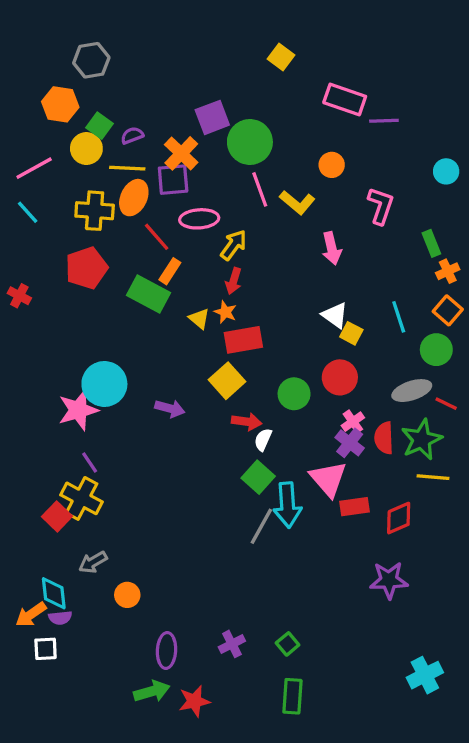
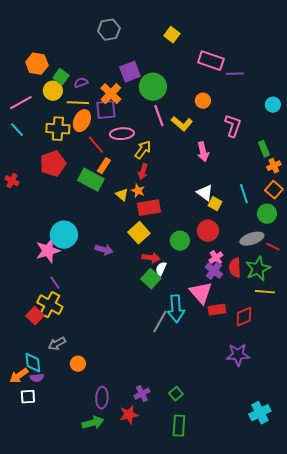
gray hexagon: (91, 60) -> (109, 30), moved
green square: (258, 477) -> (151, 279), moved
red star: (194, 701) -> (129, 415), moved

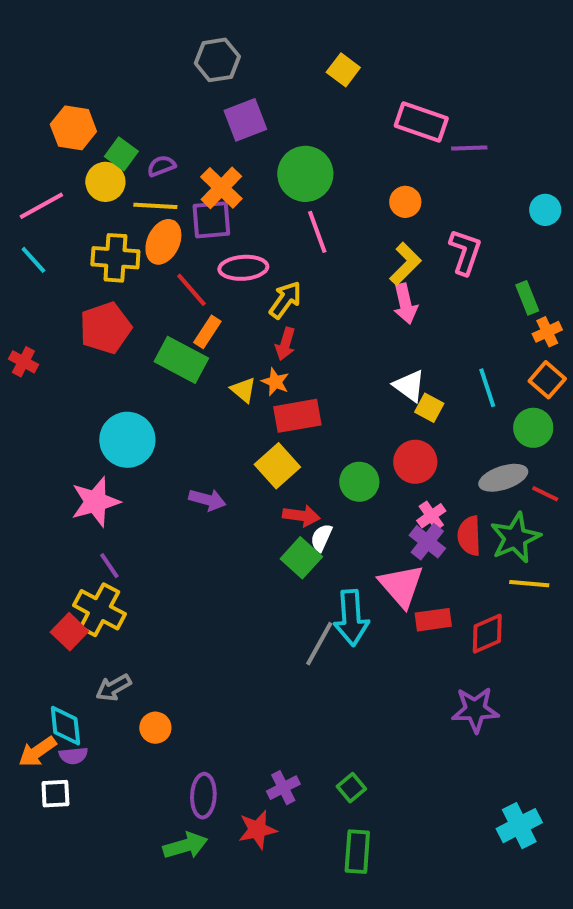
purple square: (130, 72) -> (245, 120), moved
yellow L-shape: (182, 124) -> (405, 264), moved, turned -85
cyan circle: (64, 235) -> (127, 440), moved

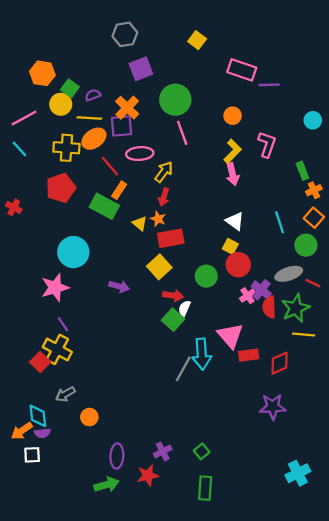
orange ellipse: (163, 242) -> (94, 139), turned 30
yellow square: (429, 408) -> (230, 246), moved
purple cross: (427, 542) -> (261, 290), moved

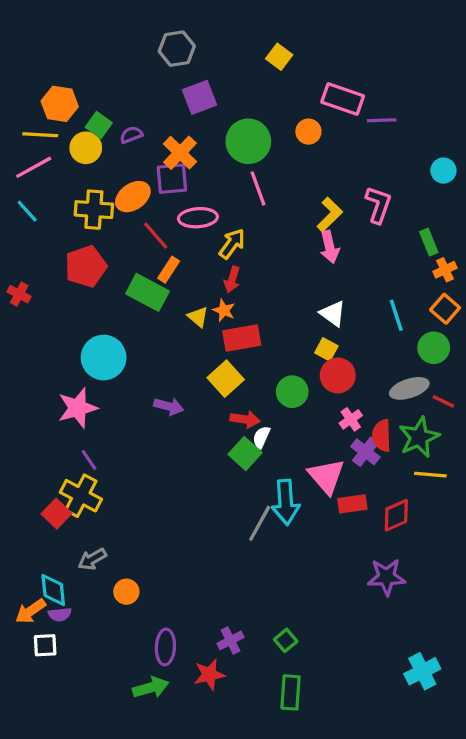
orange circle: (233, 116) -> (308, 132), moved
yellow line: (89, 118) -> (40, 135), moved
purple cross: (261, 290) -> (365, 452), moved

